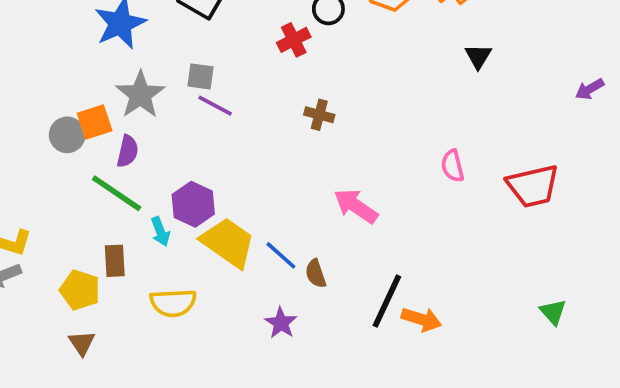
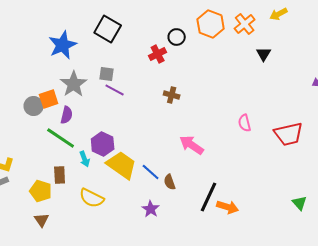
black triangle: (478, 56) -> (264, 54), moved
yellow semicircle: (173, 303) -> (92, 198), turned 30

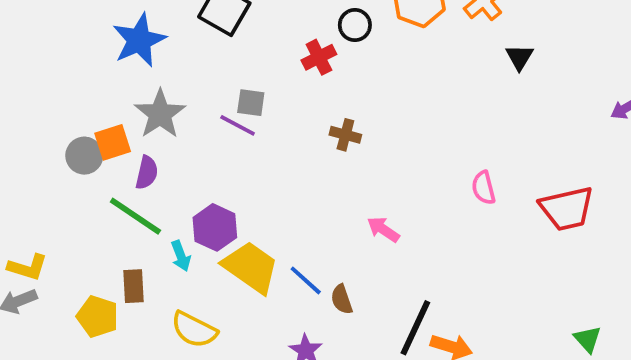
gray square: (107, 74) -> (251, 103), moved
pink arrow: (192, 145) -> (383, 229), size x0.7

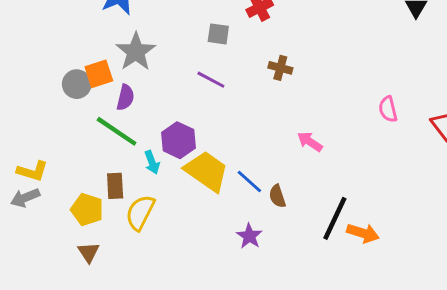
gray square: (251, 103) -> (218, 34), moved
purple line: (238, 125) -> (211, 80), moved
yellow semicircle: (194, 330) -> (140, 212), moved, turned 90

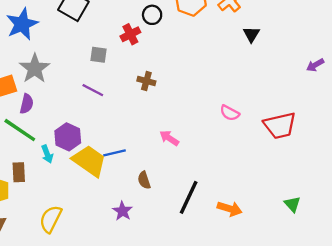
pink semicircle: (388, 109) -> (230, 113), turned -48
blue line: (249, 181) -> (114, 153), moved, turned -55
yellow semicircle: (140, 212) -> (51, 219), moved
orange arrow: (363, 233) -> (230, 209), moved

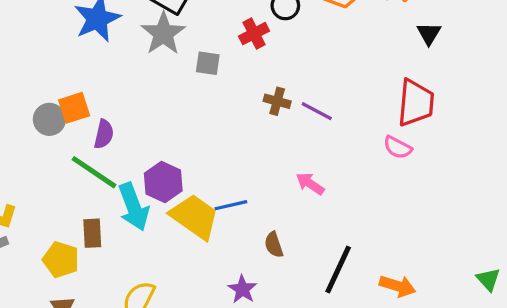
gray star: (35, 68) -> (163, 34), moved
purple line: (93, 90) -> (317, 111), moved
red trapezoid: (280, 125) -> (416, 103), moved, turned -72
cyan arrow: (47, 154) -> (134, 207), size x1.8

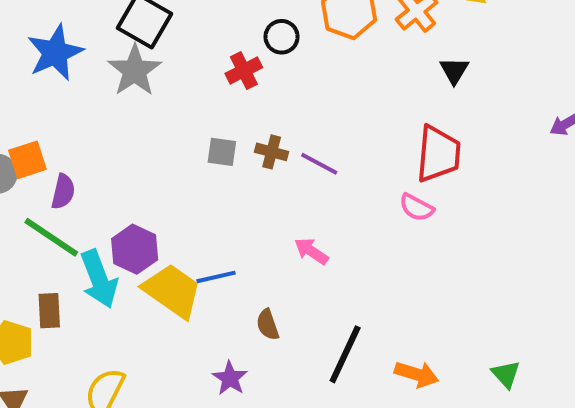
gray square: (208, 63) -> (222, 152), moved
green triangle: (488, 279) -> (506, 374), moved

